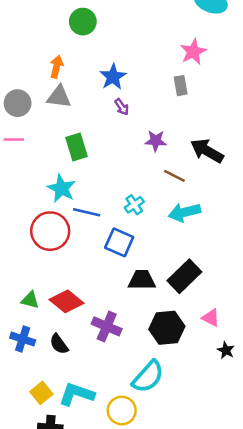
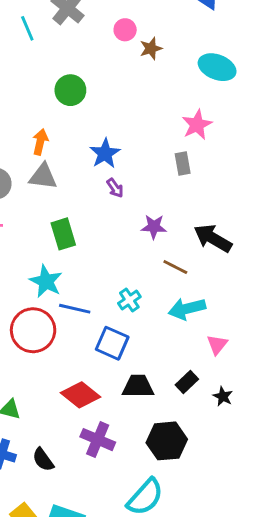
black rectangle: (184, 276) -> (187, 382), size x0.6
red diamond: (66, 301) -> (80, 395), moved
pink triangle: (211, 318) -> (217, 345), moved, turned 42
black star: (226, 350) -> (223, 396), moved

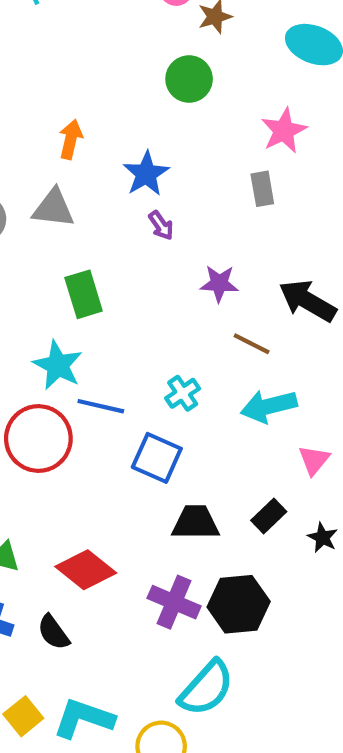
green circle: (70, 90) -> (189, 79), moved
orange arrow: (40, 142) -> (71, 139), moved
red diamond: (80, 395) -> (86, 570), moved
purple cross: (98, 440) -> (174, 602), moved

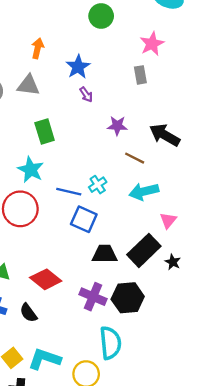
blue line: (101, 406) -> (69, 192), moved
black rectangle: (269, 516) -> (144, 250), size x1.8
cyan semicircle: (206, 688) -> (110, 343), turned -48

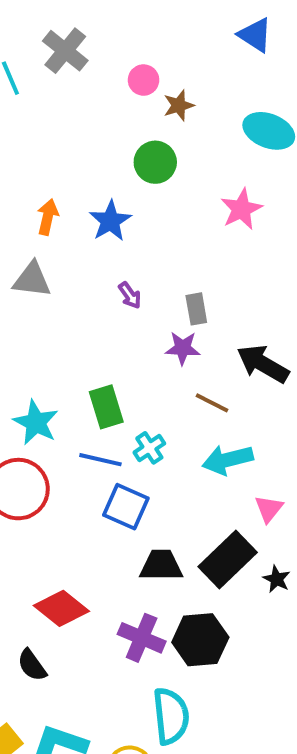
blue star: (78, 67) -> (110, 221), moved
gray rectangle: (140, 75) -> (196, 309), moved
green rectangle: (45, 131) -> (106, 407), moved

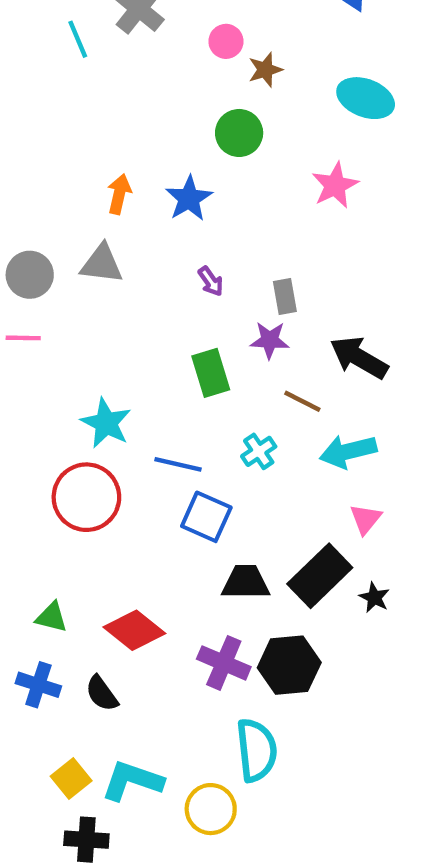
green rectangle: (106, 407) -> (211, 373), moved
cyan cross: (149, 448) -> (259, 451), moved
cyan arrow: (228, 460) -> (348, 451), moved

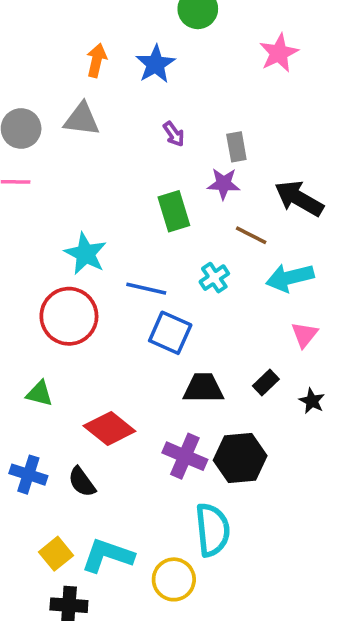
black rectangle: (320, 576) -> (266, 383), size x0.5
green triangle: (52, 617) -> (39, 394), moved

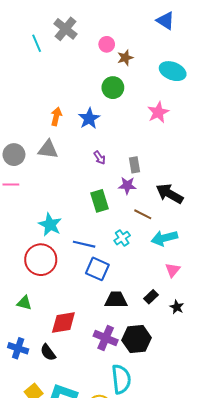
red diamond: (109, 429) -> (63, 323), turned -48

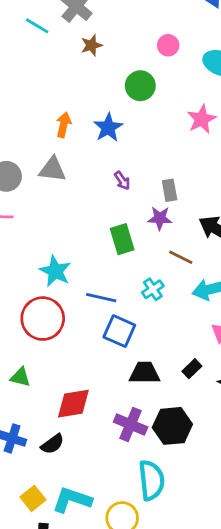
cyan line: (37, 43) -> (37, 26), turned -36
pink circle: (107, 44) -> (168, 45), moved
brown star: (125, 58) -> (91, 45), moved
black semicircle: (48, 352) -> (52, 444), turned -90

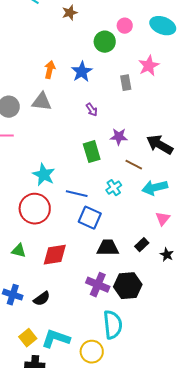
pink circle: (168, 45) -> (125, 26), moved
gray rectangle: (170, 190) -> (126, 83), moved
red diamond: (73, 404) -> (55, 255), moved

